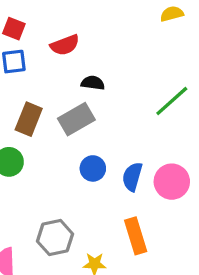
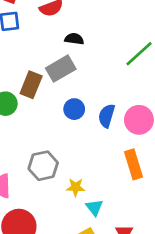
brown rectangle: (29, 119) -> (31, 85), moved
orange rectangle: (136, 236) -> (134, 164), moved

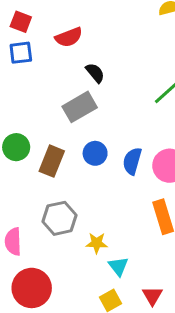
black semicircle: (74, 39) -> (95, 73), turned 42
brown rectangle: (31, 85) -> (52, 161), moved

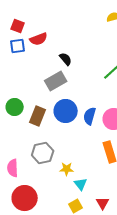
red semicircle: (69, 37) -> (39, 39), moved
blue circle: (95, 153) -> (66, 111), size x1.5

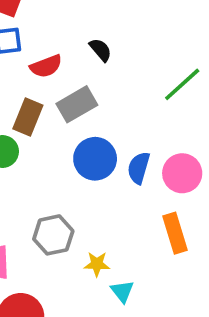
red semicircle: (39, 39) -> (46, 66), moved
black semicircle: (66, 59) -> (101, 50), moved
brown rectangle: (38, 116) -> (28, 117), moved

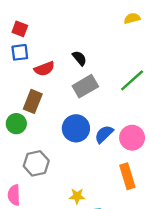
gray rectangle: (77, 104) -> (85, 86), moved
blue semicircle: (139, 168) -> (104, 134), turned 30
gray hexagon: (53, 235) -> (36, 163), moved

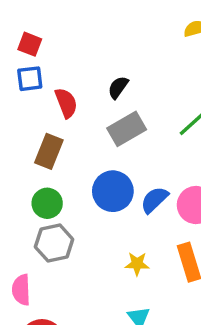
black semicircle: (79, 58) -> (118, 87), turned -105
red semicircle: (44, 69) -> (66, 103), turned -90
green circle: (16, 124) -> (47, 203), moved
yellow star: (77, 196) -> (137, 264), moved

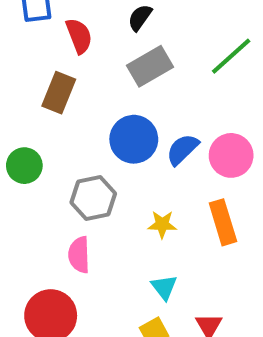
green circle: (47, 203) -> (24, 166), moved
gray hexagon: (54, 243) -> (93, 198), moved
pink semicircle: (21, 290) -> (79, 255), moved

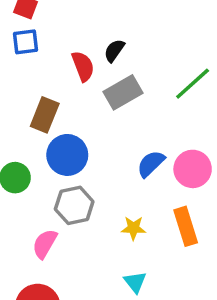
red semicircle: (79, 36) -> (83, 66), moved
blue circle: (134, 139) -> (67, 155), moved
pink semicircle: (79, 255) -> (45, 244), moved, turned 32

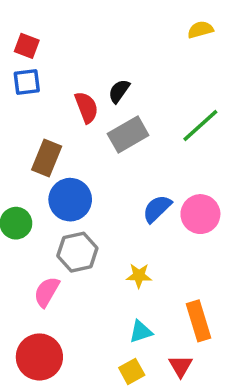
orange rectangle: (186, 226) -> (199, 321), moved
cyan triangle: (135, 282) -> (141, 332), turned 50

